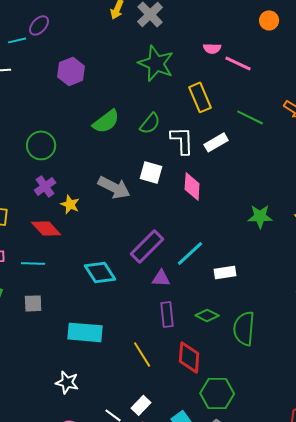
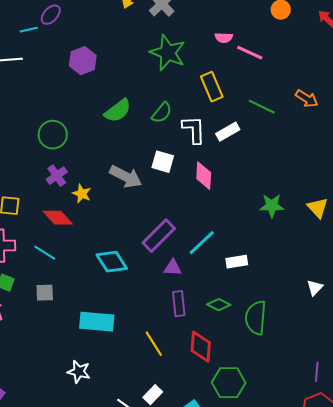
cyan line: (33, 263) -> (45, 253), turned 30

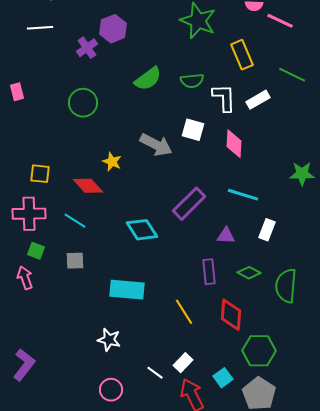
green semicircle: (162, 113) -> (192, 81), turned 45
purple cross: (57, 176) -> (87, 48), moved
cyan line: (202, 243) -> (243, 195), moved, turned 60
white rectangle: (237, 262) -> (267, 230), turned -60
purple triangle: (173, 268) -> (226, 236), moved

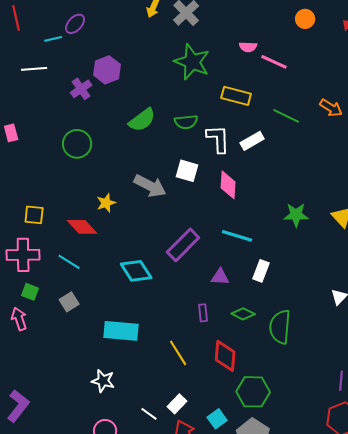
yellow rectangle: (242, 55) -> (236, 96), turned -52
yellow star: (112, 162) -> (106, 203), turned 30
gray square: (75, 261) -> (69, 302), turned -30
purple rectangle: (209, 272) -> (203, 313), size x0.7

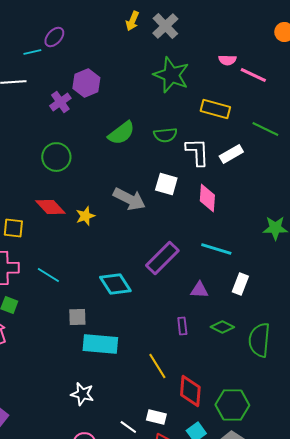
red diamond: (82, 227) -> (50, 207), moved
gray square: (69, 302) -> (77, 317), moved, turned 30
red diamond: (225, 356) -> (190, 391), moved
white rectangle: (177, 404) -> (156, 417), turned 60

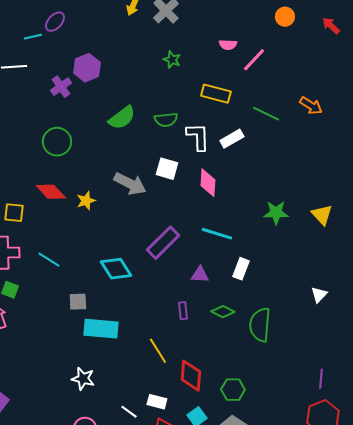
green star: (171, 75) -> (172, 60), size x0.5
pink line: (253, 75) -> (254, 60), turned -72
green hexagon: (232, 405) -> (233, 390), size x0.7

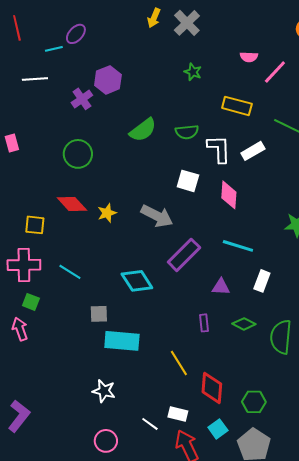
gray arrow: (130, 184) -> (157, 216), moved

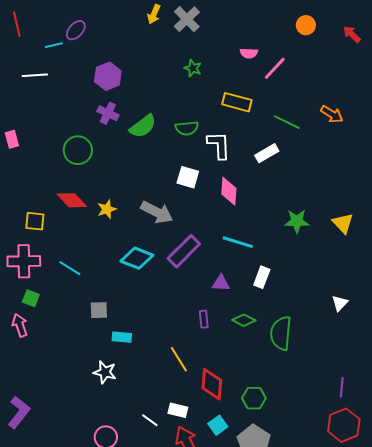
purple cross: (82, 99) -> (108, 113), moved, turned -30
white rectangle: (253, 151) -> (267, 153), moved
cyan diamond: (137, 281) -> (137, 258), moved, turned -36
cyan rectangle: (122, 341) -> (122, 337), size x0.6
white star: (104, 391) -> (105, 372), moved

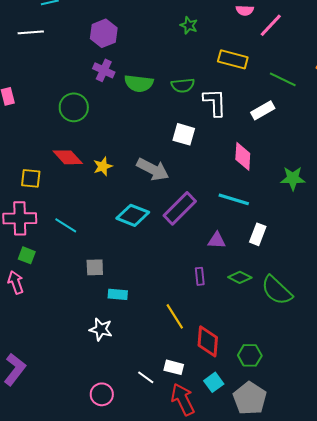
green semicircle: (143, 126) -> (139, 83), turned 44
pink diamond: (229, 191) -> (243, 156), moved
green semicircle: (281, 333) -> (277, 290), turned -52

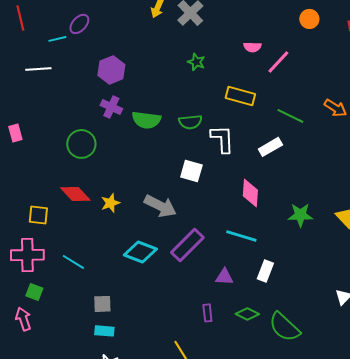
cyan rectangle: (118, 294) -> (104, 331), moved

